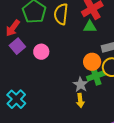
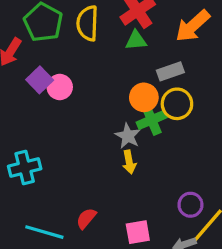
purple square: (17, 46) -> (40, 80), moved
cyan cross: (16, 99) -> (25, 168), turned 36

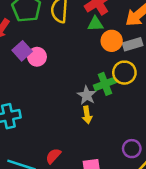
gray rectangle: (170, 71) -> (133, 44), moved
orange circle: (144, 97) -> (112, 41), moved

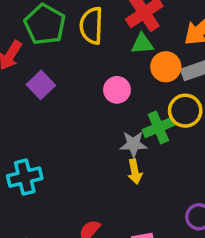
pink circle: (37, 57) -> (117, 90), moved
gray star: (87, 95) -> (133, 144), turned -30

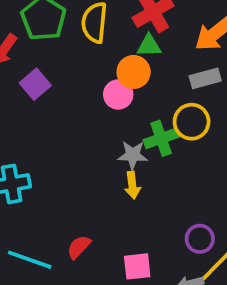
orange circle: (166, 67) -> (134, 72), moved

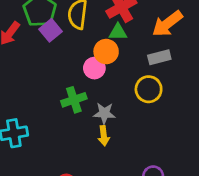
purple square: (35, 84) -> (50, 30), moved
green cross: (161, 138) -> (74, 100), moved

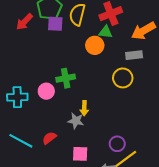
purple square: (50, 30) -> (55, 24), turned 35
pink circle: (94, 68) -> (46, 91), moved
gray star: (104, 113) -> (76, 121), moved

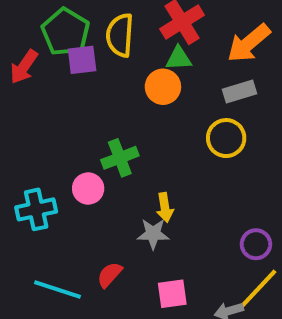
purple circle: (117, 144) -> (256, 244), moved

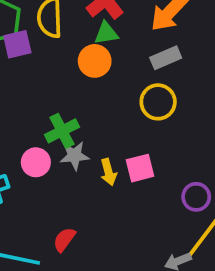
gray star: (153, 234) -> (74, 156), moved
pink square: (172, 294) -> (140, 168), moved

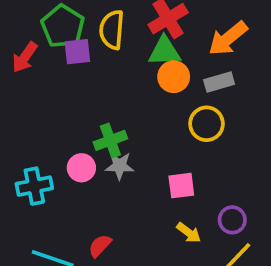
green triangle: (106, 33) -> (165, 51), size x1.4
orange circle: (95, 61) -> (174, 77), moved
yellow arrow: (108, 172) -> (189, 233), moved, turned -45

